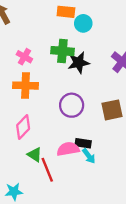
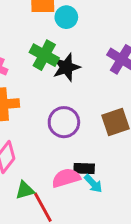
green cross: (62, 51) -> (44, 55), turned 30
green triangle: (35, 155) -> (25, 190), turned -42

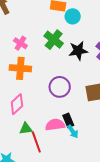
black star: (66, 67) -> (78, 51), moved
black rectangle: (84, 168) -> (68, 120), turned 56

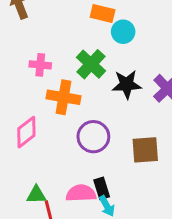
pink cross: (20, 43) -> (40, 65), turned -32
orange cross: (20, 68) -> (63, 97), moved
pink diamond: (17, 104) -> (26, 132), moved

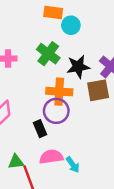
orange cross: (63, 97) -> (59, 92), moved
brown square: (145, 150) -> (98, 90), moved
black rectangle: (102, 188) -> (40, 129), moved

